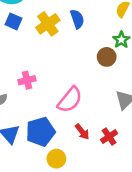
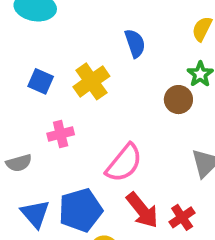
blue square: (14, 21) -> (41, 81), moved
yellow cross: (48, 24) -> (91, 81), moved
red arrow: (82, 132) -> (142, 210), size x1.5

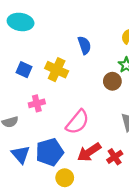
yellow cross: (91, 81) -> (57, 70), turned -30
red arrow: (142, 210) -> (89, 152), turned 95

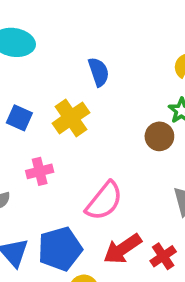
blue semicircle: (84, 45) -> (99, 72), moved
yellow cross: (57, 70) -> (71, 118), turned 30

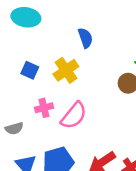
pink semicircle: (104, 201) -> (74, 116), moved

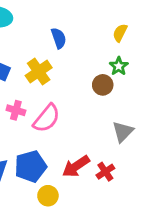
pink cross: (44, 108) -> (16, 110), turned 30

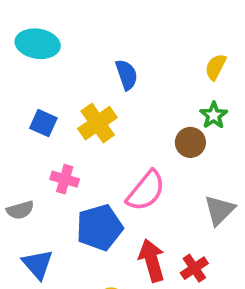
pink semicircle: (47, 118) -> (146, 191), moved
blue pentagon: (31, 166) -> (99, 228), moved
red arrow: (76, 166) -> (152, 260), turned 108

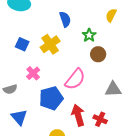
green star: (214, 115) -> (89, 35), moved
pink cross: (65, 179) -> (33, 73), turned 32
gray triangle: (219, 210) -> (113, 89), turned 42
red cross: (194, 268) -> (100, 119), turned -32

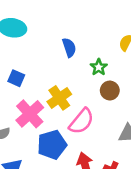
yellow cross: (50, 44) -> (59, 98), moved
pink cross: (33, 73) -> (30, 114), size x1.6

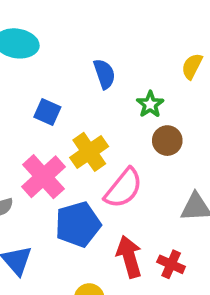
blue square: (16, 78) -> (47, 112), moved

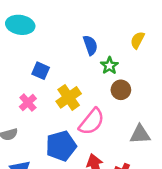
blue semicircle: (104, 74) -> (90, 45), moved
pink cross: (44, 177) -> (28, 103), moved, size x0.6

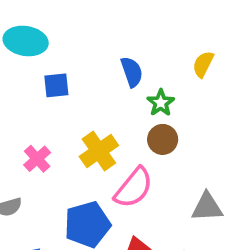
blue square: (41, 71) -> (56, 85), moved, turned -30
brown circle: (121, 90) -> (163, 139), moved

